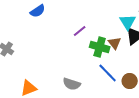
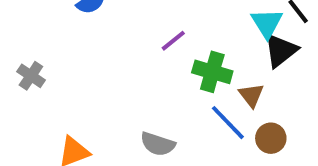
brown triangle: (115, 43) -> (251, 95), moved

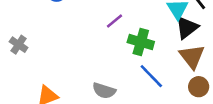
brown triangle: (251, 95) -> (192, 56), moved, size x1.5
brown circle: (271, 138) -> (199, 87), moved

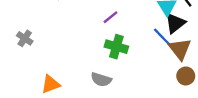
green cross: (141, 42) -> (116, 47), moved
blue line: (151, 76) -> (163, 38), moved

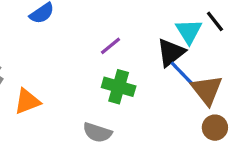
black triangle: (175, 23) -> (171, 52), moved
orange triangle: (51, 84) -> (27, 101), moved

